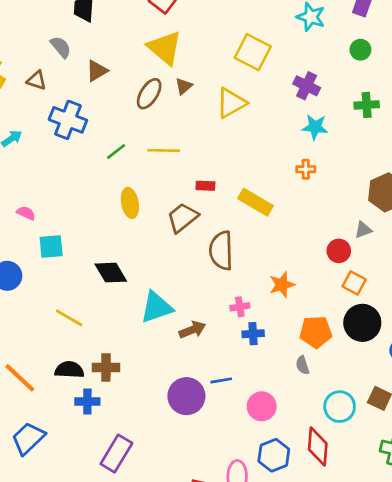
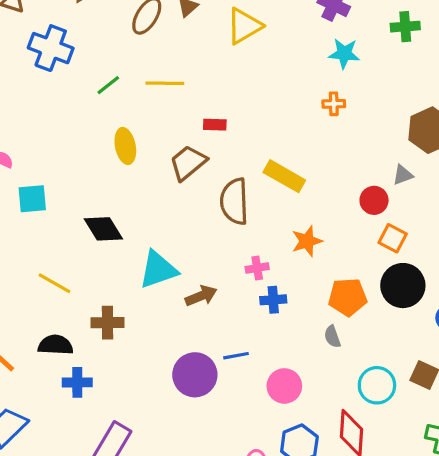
yellow rectangle: (256, 202) -> (284, 176), moved
brown cross: (106, 368) -> (107, 323), moved

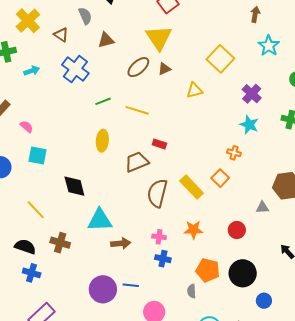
yellow triangle: (244, 26) -> (195, 90), size x0.7
red circle: (374, 200) -> (237, 230), moved
orange square: (393, 238) -> (220, 178), moved

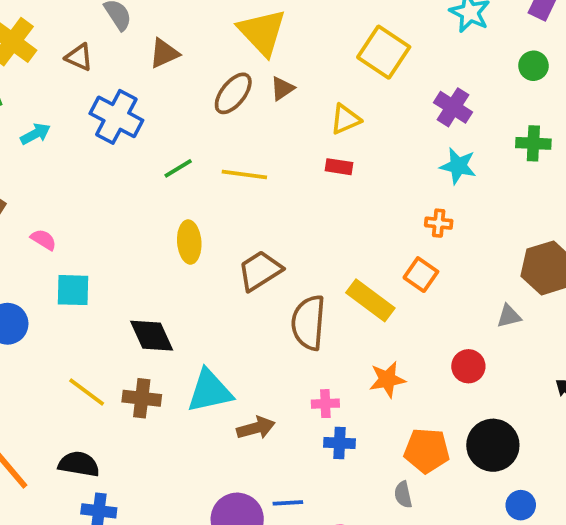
red rectangle: (159, 144) -> (339, 167), moved
brown cross: (60, 243) -> (142, 398), moved
blue circle: (264, 301) -> (521, 505), moved

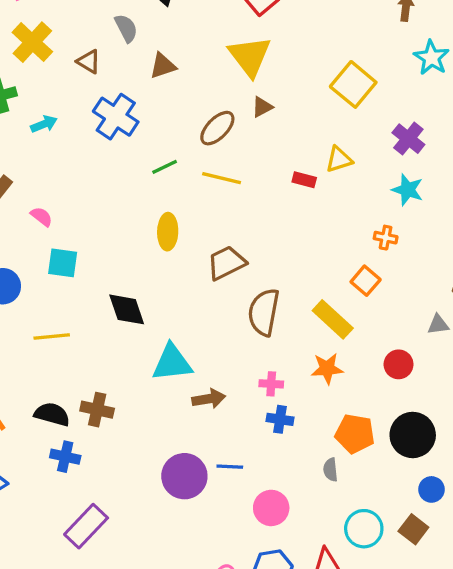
brown ellipse: (233, 93) -> (217, 128), moved
yellow triangle: (345, 119) -> (339, 159), moved
yellow rectangle: (370, 300) -> (333, 319), moved
yellow line: (87, 392) -> (52, 336), moved, turned -48
brown cross: (142, 398) -> (97, 410), moved

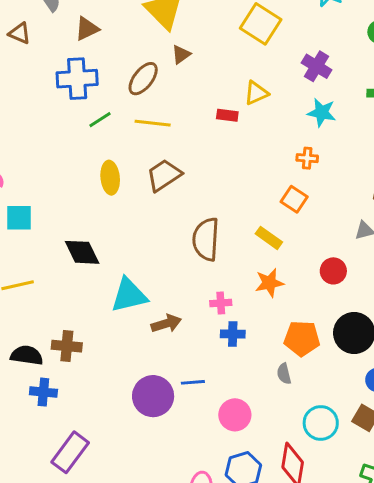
blue cross: (116, 117) -> (77, 79), moved, turned -30
brown trapezoid: (226, 263) -> (164, 175), moved
yellow rectangle: (333, 319) -> (269, 238), size x0.7

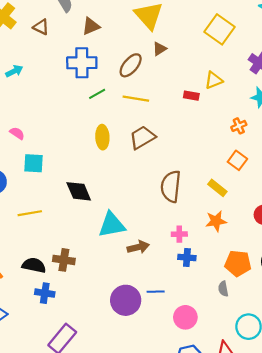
orange cross: (307, 158) -> (239, 126), moved, turned -32

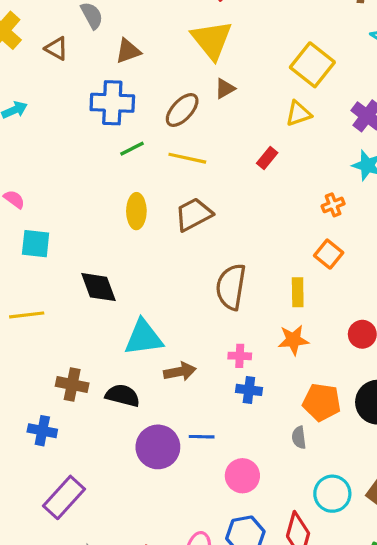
yellow triangle: (214, 80) -> (298, 114), moved
red rectangle: (191, 96) -> (267, 158), turned -64
yellow rectangle: (217, 188) -> (298, 292), turned 48
black semicircle: (34, 265) -> (123, 395), moved

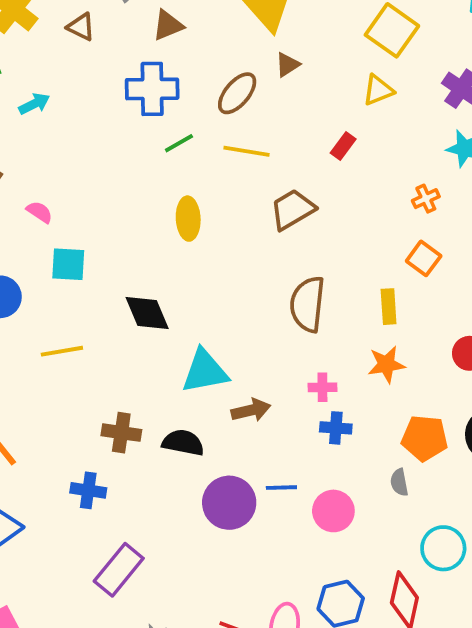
brown trapezoid: (194, 214) -> (293, 209), moved
pink circle: (242, 476) -> (333, 511), moved

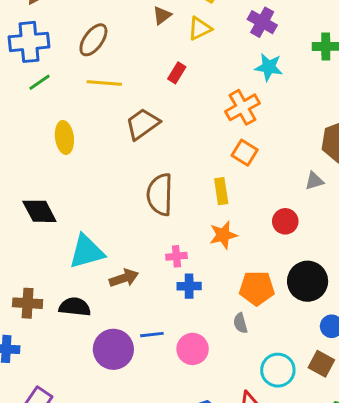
brown triangle: (287, 65) -> (162, 15), moved
green line: (179, 143) -> (40, 82), moved
orange cross: (426, 199) -> (243, 107), size x1.6

